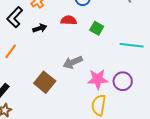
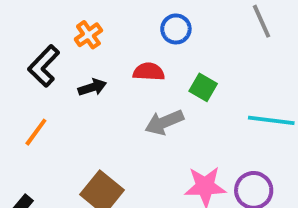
gray arrow: (73, 62) -> (164, 122), moved

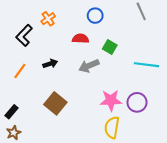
black arrow: (92, 87) -> (50, 64), moved

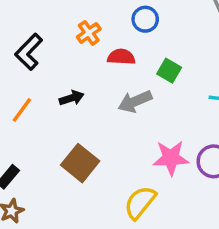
orange cross: (48, 19) -> (89, 33), moved
yellow semicircle: (112, 127) -> (140, 202), moved, turned 30

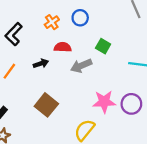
blue circle: (145, 19) -> (80, 18), moved
red semicircle: (121, 57) -> (63, 47), moved

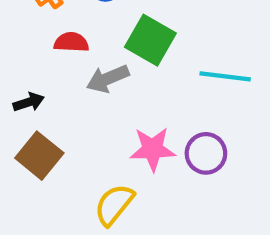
green square: (103, 46) -> (150, 40), size x1.6
black arrow: (41, 64) -> (29, 102), moved

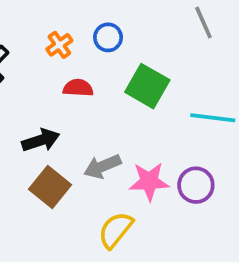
gray arrow: (108, 79) -> (102, 166), moved
black arrow: (29, 102) -> (41, 140), size x1.4

